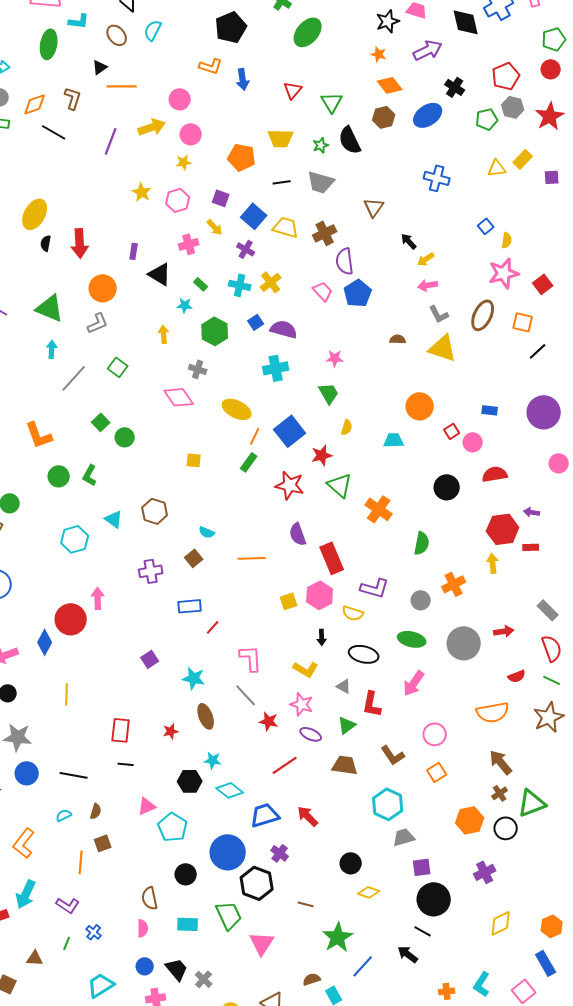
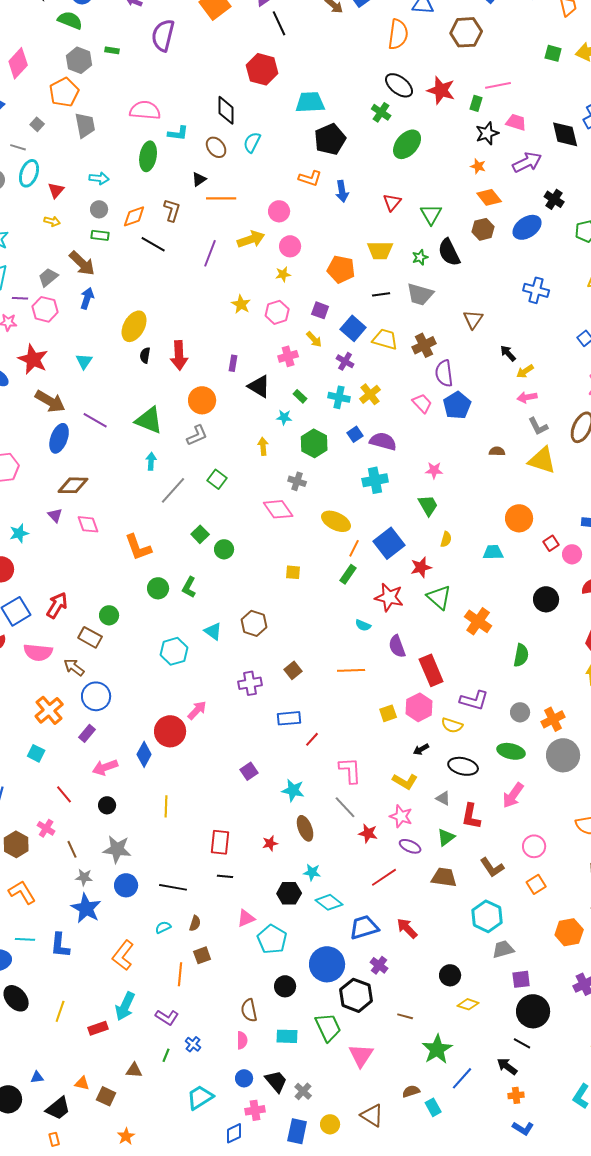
cyan semicircle: (207, 532) -> (363, 625), moved
orange cross: (454, 584) -> (553, 719), moved
pink arrow: (98, 598) -> (197, 710), turned 45
black arrow: (322, 637) -> (421, 749), turned 63
orange cross: (447, 991) -> (516, 1095), moved

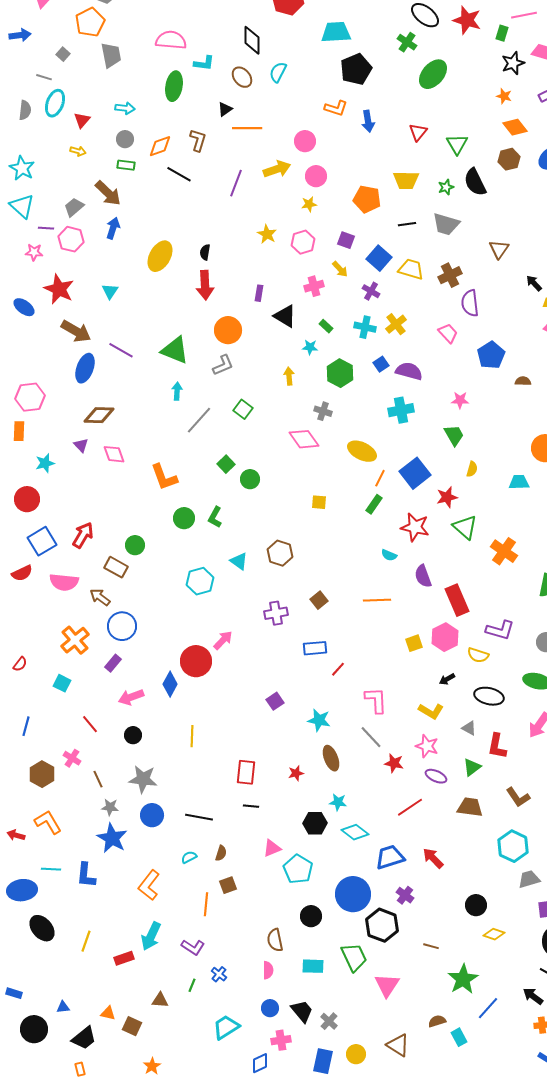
black semicircle: (145, 355) -> (205, 252), moved
blue pentagon: (457, 405) -> (491, 355), moved

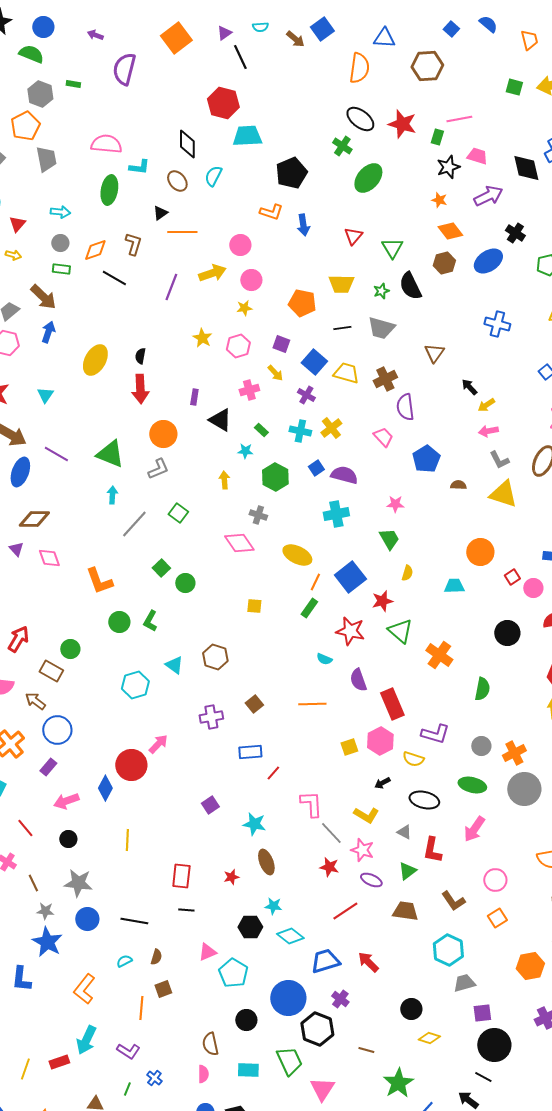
cyan trapezoid: (336, 32) -> (247, 136), moved
gray line: (371, 737) -> (331, 833), moved
yellow line: (86, 941) -> (25, 1069), moved

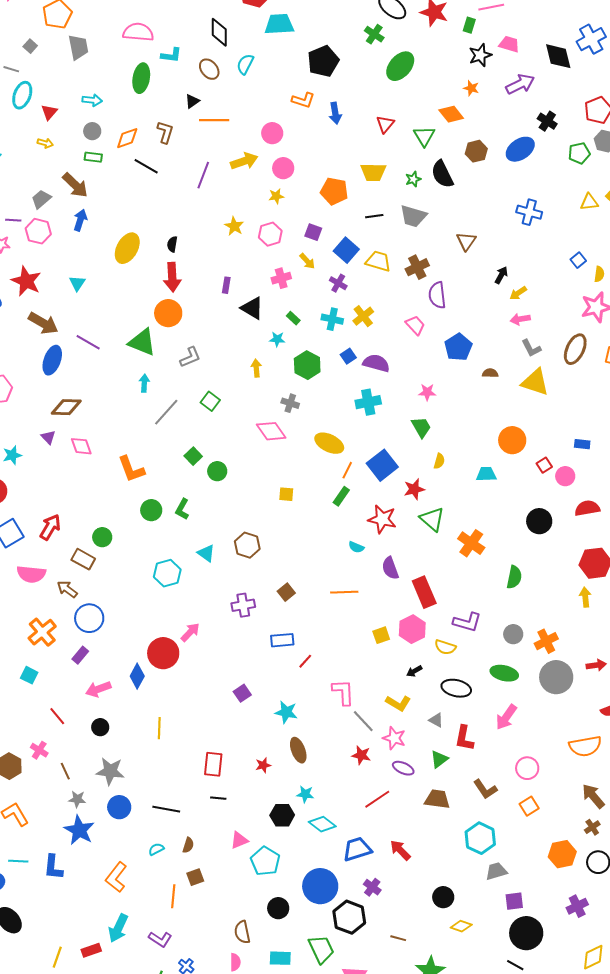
orange diamond: (450, 231) -> (451, 114), moved
black arrow: (469, 387) -> (501, 275), turned 72
orange circle: (163, 434) -> (168, 313), moved

